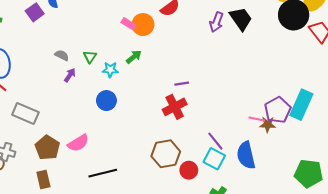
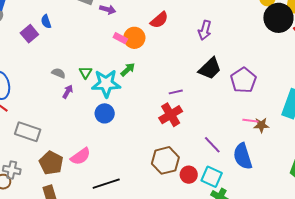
black trapezoid: (241, 19) -> (210, 69), moved, turned 85
cyan star: (110, 70) -> (106, 83), size x1.8
purple pentagon: (278, 110) -> (243, 80), moved
cyan square: (214, 159) -> (212, 177), moved

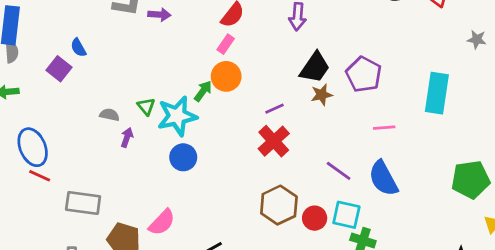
pink rectangle: (120, 38) -> (226, 44), moved, turned -72
orange circle: (134, 38) -> (226, 76), moved
brown star: (261, 125) -> (322, 95), moved

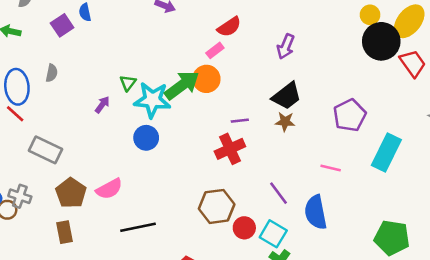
purple pentagon: (364, 74) -> (350, 115), moved
green arrow: (203, 91) -> (182, 85), size x1.8
gray semicircle: (109, 115) -> (52, 73), moved, turned 72

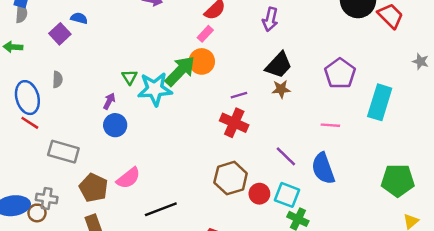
blue semicircle: (85, 12) -> (79, 18), turned 126
blue circle: (146, 138) -> (115, 125), moved
red cross: (230, 149) -> (234, 123), turned -32

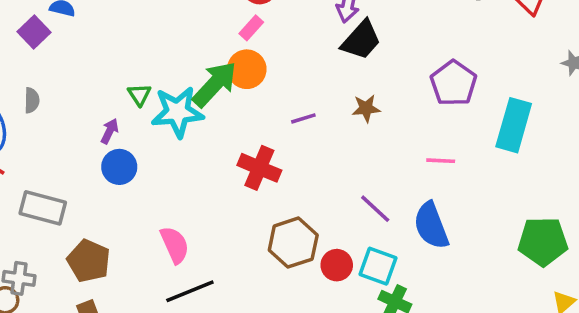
black trapezoid: (279, 65) -> (361, 40), moved
red cross: (234, 123) -> (259, 168), moved
pink semicircle: (128, 178) -> (175, 245), moved, turned -75

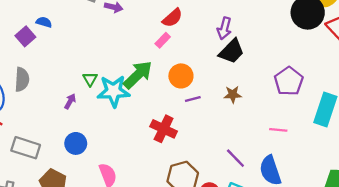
orange circle: (247, 69) -> (181, 76), moved
gray semicircle: (32, 100) -> (22, 79), size x1.5
blue circle: (119, 167) -> (76, 143), moved

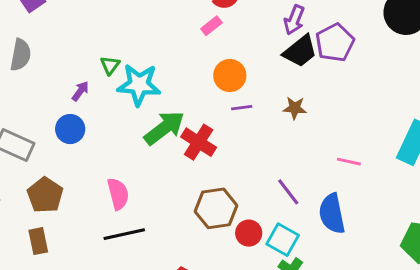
green arrow: (138, 75) -> (164, 128), moved
purple pentagon: (289, 81) -> (335, 43), moved
blue circle: (76, 143) -> (70, 129), moved

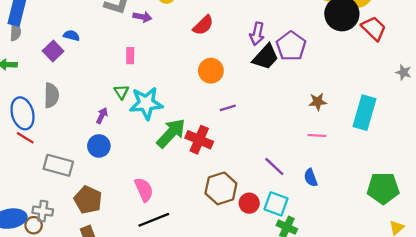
pink rectangle: (211, 26) -> (130, 56), moved, turned -42
orange circle: (230, 76) -> (211, 71), moved
brown star: (295, 108) -> (318, 102), moved
blue semicircle: (332, 214) -> (311, 178), size x0.6

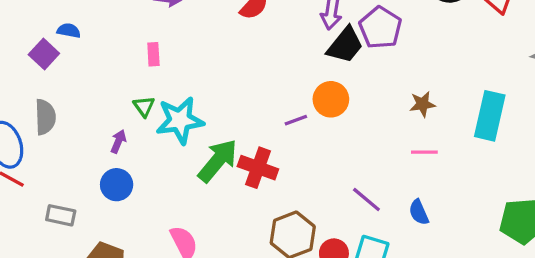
orange circle: (211, 71) -> (331, 99), moved
gray rectangle: (58, 165) -> (61, 215), size x0.7

